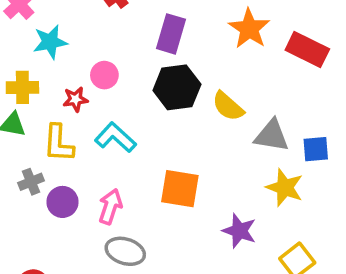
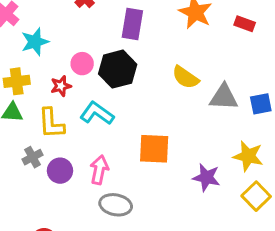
red rectangle: (307, 50) -> (245, 24), size x0.6
black hexagon: (177, 87) -> (118, 69), moved
yellow star: (285, 187) -> (248, 156), moved

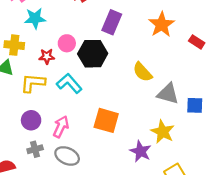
yellow L-shape: (51, 123) -> (33, 83), turned 85
yellow star: (248, 156) -> (163, 132), moved
gray cross: (32, 157) -> (35, 149), moved

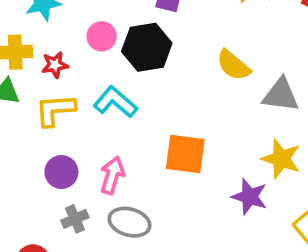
red star: (47, 56) -> (55, 65), moved

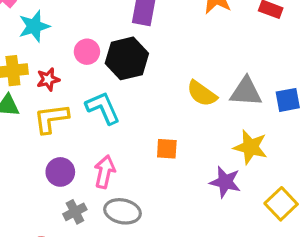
yellow semicircle: (233, 65) -> (202, 94), moved
cyan L-shape: (115, 102) -> (103, 108), turned 30
orange square: (185, 154) -> (167, 149), size x0.6

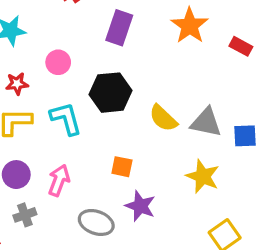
black hexagon: (127, 58) -> (111, 93), moved
purple star: (225, 182) -> (140, 206), moved
gray ellipse: (122, 211) -> (96, 222), moved

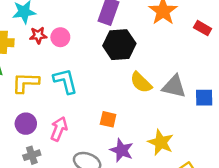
red star: (17, 84) -> (38, 35), moved
black hexagon: (111, 93) -> (119, 45), moved
yellow star: (203, 176) -> (161, 142), moved

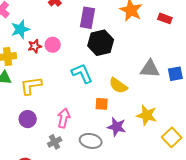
cyan L-shape: (65, 81) -> (82, 73), moved
yellow semicircle: (141, 82) -> (118, 86), moved
purple circle: (26, 124) -> (28, 119), moved
gray cross: (32, 155) -> (55, 142), moved

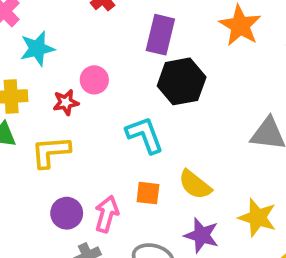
red star: (35, 46) -> (66, 102), moved
yellow semicircle: (118, 86) -> (195, 185), moved
orange square: (102, 104) -> (148, 193), moved
purple circle: (28, 119) -> (67, 213), moved

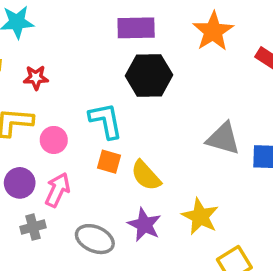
purple rectangle: (160, 35) -> (136, 28), turned 66
pink circle: (94, 80) -> (54, 140), moved
orange square: (148, 193) -> (109, 162), moved

